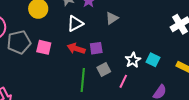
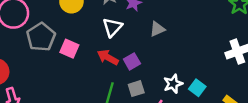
white triangle: (75, 24) -> (112, 27), turned -30
gray pentagon: (19, 42) -> (41, 37), turned -30
purple square: (96, 48) -> (132, 61), turned -32

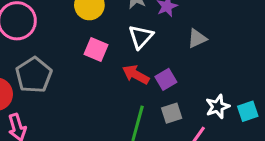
gray pentagon: (41, 37) -> (34, 75), moved
pink square: (69, 49) -> (96, 50), moved
cyan square: (197, 88) -> (248, 111), turned 35

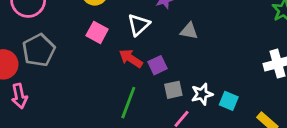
gray triangle: (197, 38) -> (189, 31), turned 30
cyan square: (248, 111) -> (229, 101), turned 36
gray square: (172, 113) -> (173, 90), moved

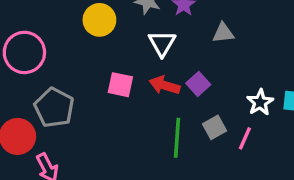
pink square: (97, 32) -> (120, 85), moved
gray square: (173, 90) -> (214, 127), moved

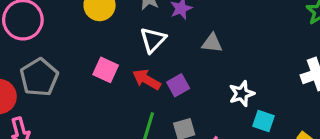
white star: (260, 102) -> (242, 94), moved

